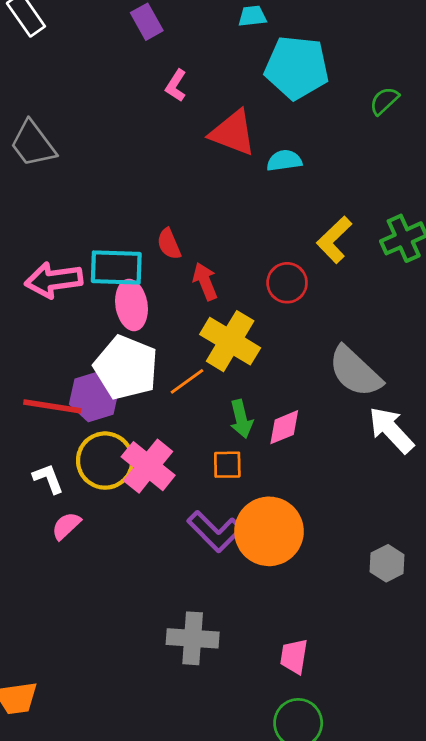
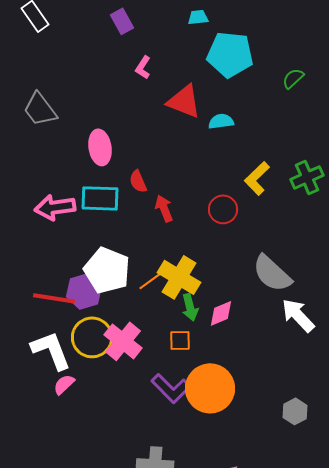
pink ellipse: (131, 305) -> (100, 147), moved
yellow cross: (230, 341) -> (179, 277), moved
white L-shape: (48, 479) -> (51, 350), size x1.8

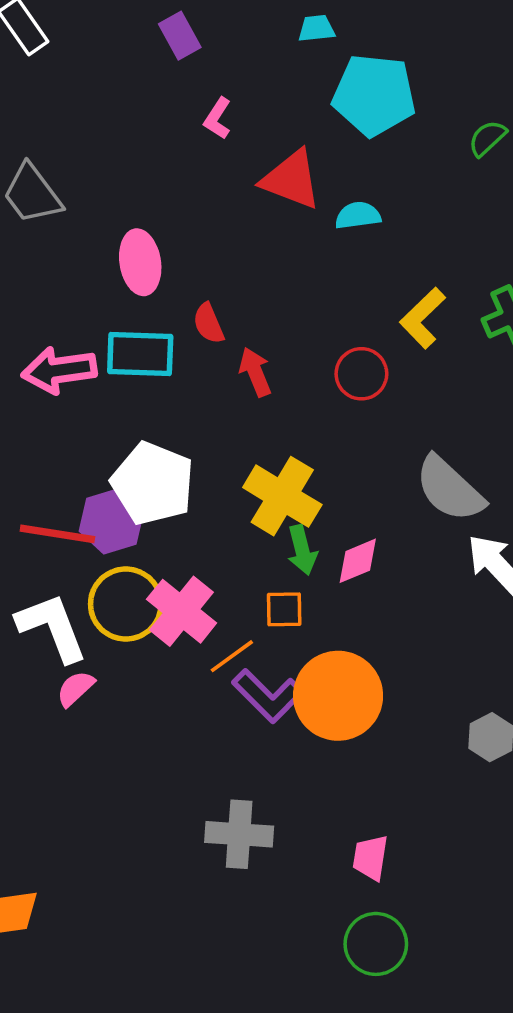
orange line: (151, 280) -> (232, 656), moved

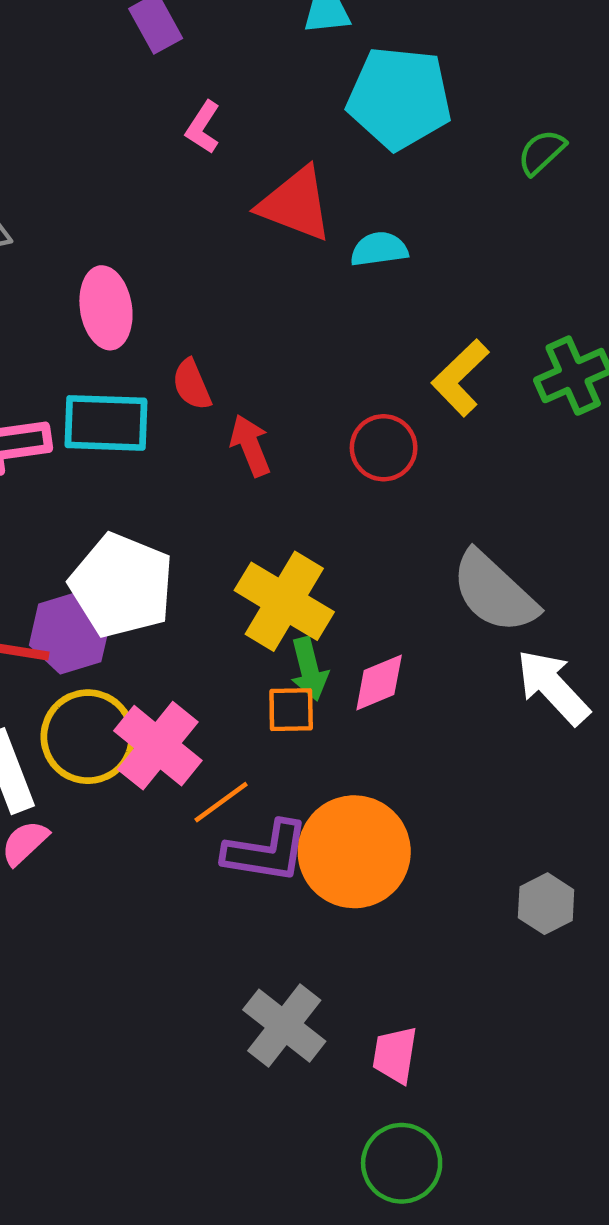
orange square: (284, 609) -> (291, 710), moved
purple L-shape: (268, 696) -> (266, 852), turned -36
gray cross: (239, 834) -> (284, 1026), moved, turned 34

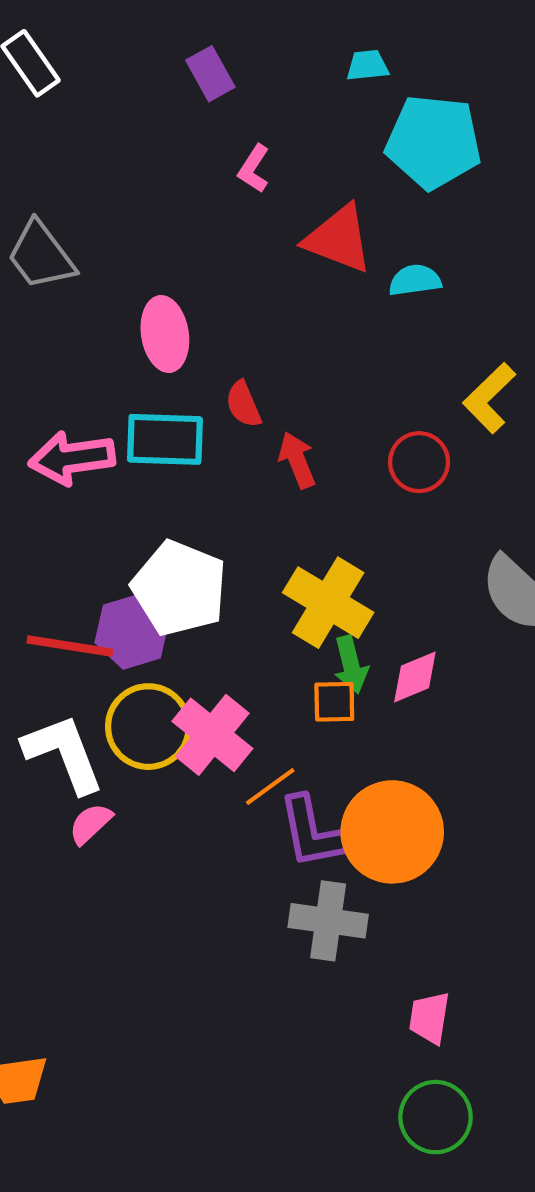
purple L-shape: (266, 852) -> (312, 832), turned 70
gray cross: (284, 1026) -> (328, 921), moved, turned -30

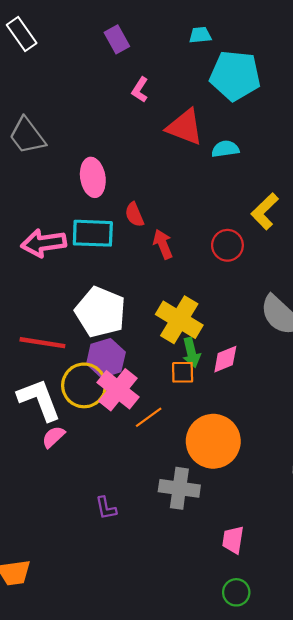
purple hexagon: (132, 632) -> (106, 358), moved
purple L-shape: (312, 832) -> (106, 508), moved, size x0.6
green circle: (436, 1117) -> (236, 592), size x0.7

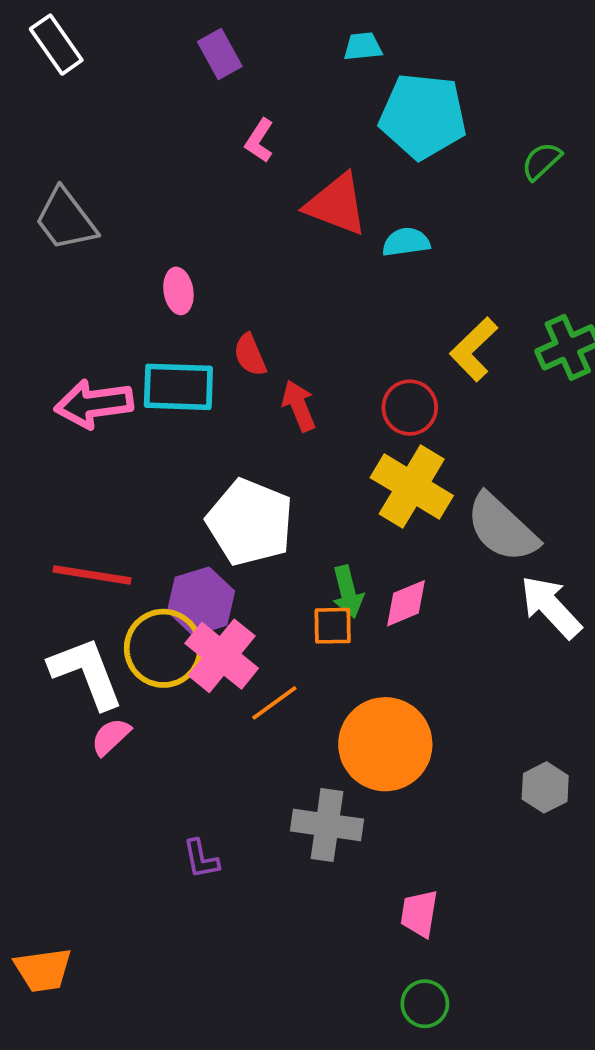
pink ellipse: (93, 177) -> (178, 291), size x0.7
white pentagon: (100, 312) -> (250, 522), moved
yellow cross: (179, 320) -> (412, 487), moved

